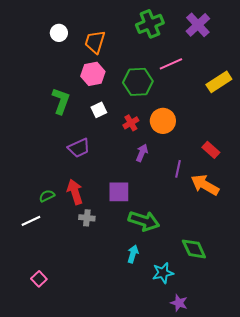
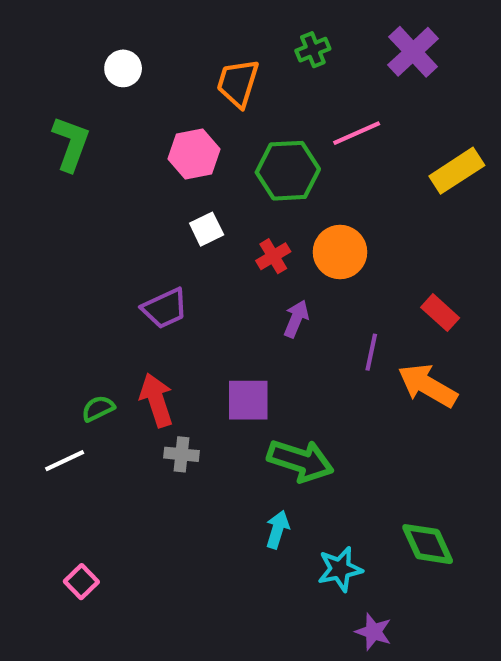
green cross: (150, 24) -> (313, 50), size x0.6
orange trapezoid: (95, 42) -> (238, 83), moved
green L-shape: (61, 101) -> (71, 144), moved
green diamond: (194, 249) -> (428, 544), moved

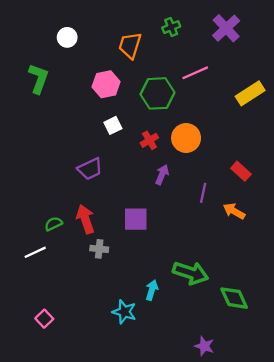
orange arrow: (428, 386) -> (234, 211), size x0.7
green arrow: (300, 461) -> (191, 273), moved
cyan star: (340, 569) -> (124, 312), moved, turned 30

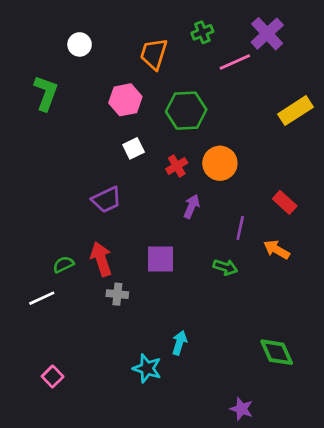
pink line: (195, 73) -> (235, 62), moved
green arrow: (191, 273) -> (225, 267), moved, size x0.6

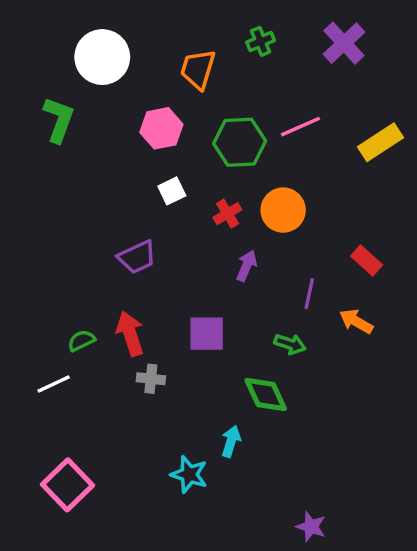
white circle: (80, 44) -> (102, 57), size x1.8
pink line: (235, 62) -> (301, 127), moved
green diamond: (277, 352) -> (266, 394), moved
pink square: (53, 376) -> (67, 485), size x1.8

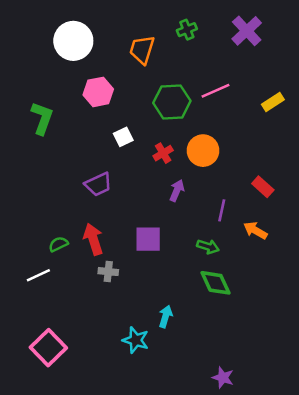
green L-shape: (59, 120) -> (42, 118), moved
pink hexagon: (161, 128) -> (98, 92), moved
yellow rectangle: (381, 142) -> (273, 102), size x0.7
green diamond: (266, 394) -> (215, 283), moved

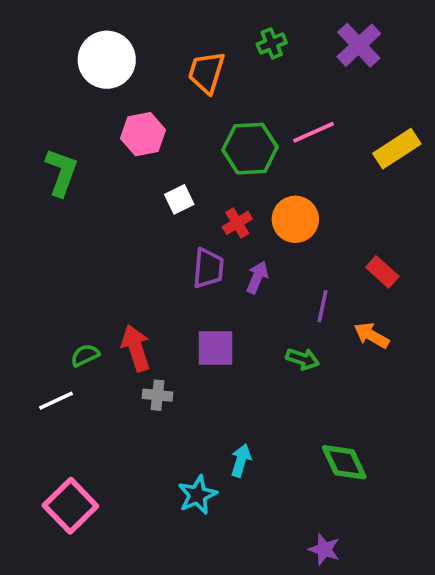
yellow rectangle: (273, 102) -> (397, 149), size x1.4
purple trapezoid: (98, 184) -> (208, 268), moved, turned -60
green diamond: (215, 283) -> (344, 462), moved
cyan star: (136, 340) -> (197, 495), turned 30

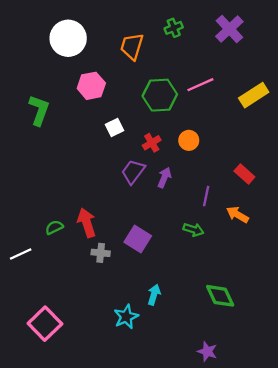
orange circle: (295, 219) -> (189, 140), size x0.7
purple trapezoid: (208, 268) -> (133, 172), turned -148
purple square: (216, 348) -> (138, 239), moved, turned 32
white line: (56, 401) -> (21, 254), moved

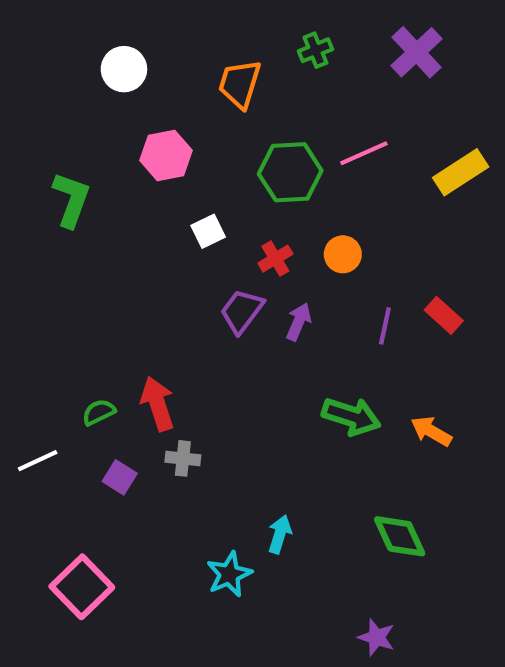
white circle: (68, 38) -> (124, 69), size x0.7
purple line: (206, 196) -> (385, 326), moved
orange arrow: (237, 215) -> (431, 431), moved
green arrow: (193, 230) -> (351, 416), size x1.5
purple square: (138, 239) -> (120, 477), moved, size x0.7

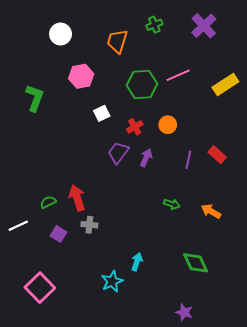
green arrow: (351, 416) -> (172, 204), size x0.6

